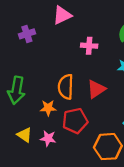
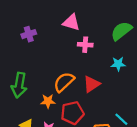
pink triangle: (62, 15) -> (71, 22), moved, turned 42
orange semicircle: (66, 87) -> (64, 82), turned 45

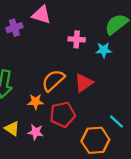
pink triangle: (71, 22) -> (41, 15), moved
cyan star: (118, 64) -> (104, 50), moved

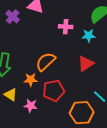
purple cross: (14, 28) -> (13, 17), turned -32
red triangle: (84, 83) -> (86, 64), moved
yellow triangle: (12, 129) -> (11, 95), moved

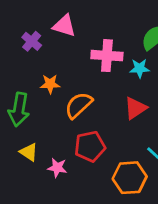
pink cross: (66, 27) -> (107, 56), size x1.5
orange star: (31, 80) -> (50, 84), moved

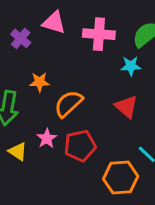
pink cross: (107, 56) -> (99, 34), moved
red triangle: (135, 108) -> (126, 107), turned -45
pink star: (57, 168) -> (47, 138), moved, turned 30

